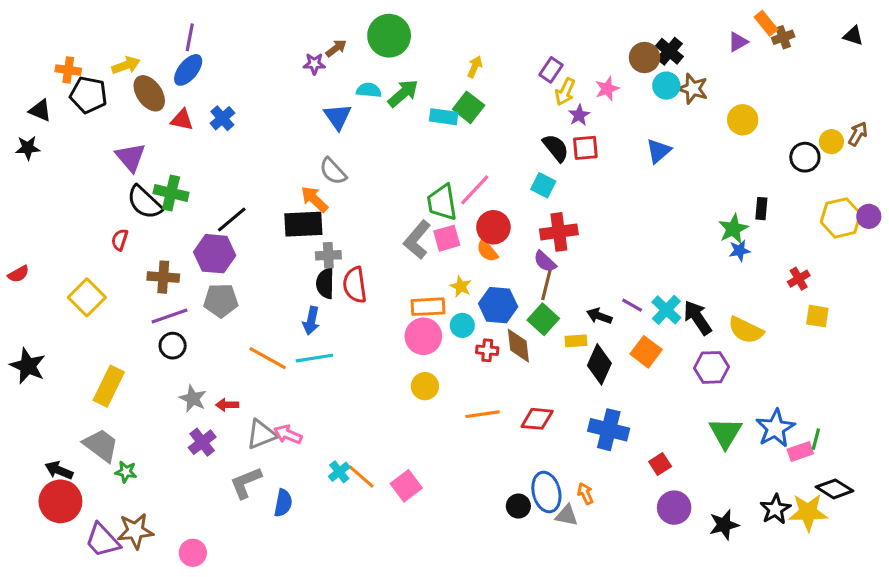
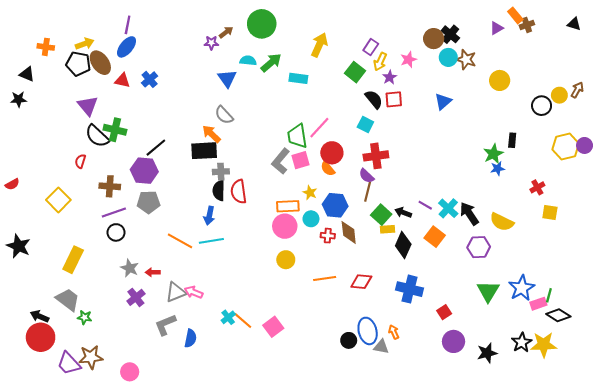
yellow arrow: (475, 67) -> (319, 45), size x1.6
black pentagon: (88, 95) -> (78, 64), moved
green square: (469, 107) -> (355, 72), moved
green square: (543, 319) -> (381, 215), moved
black diamond: (835, 489) -> (558, 315), moved

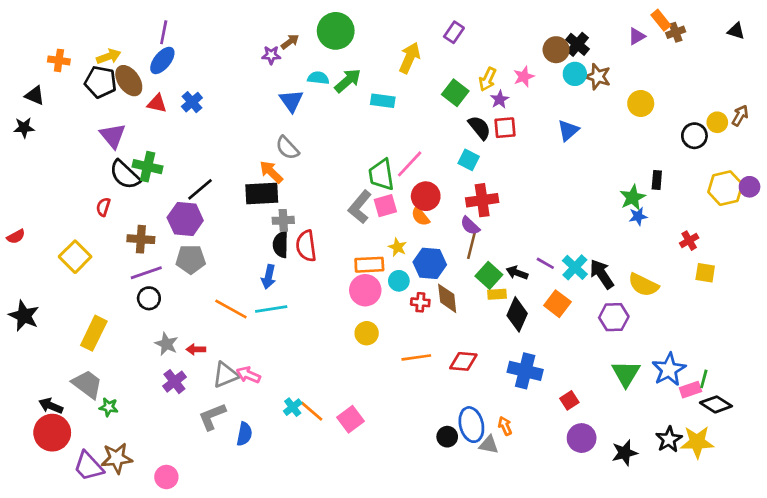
purple rectangle: (371, 47) -> (454, 32), moved

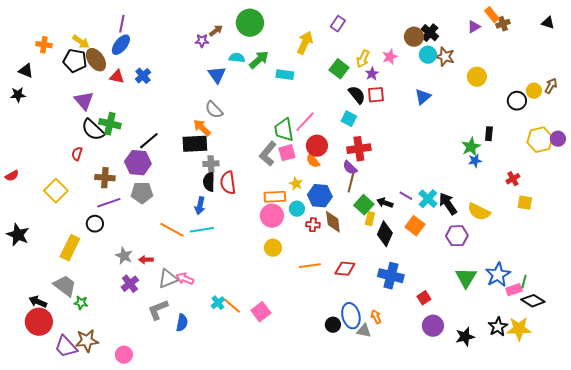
yellow arrow: (109, 56) -> (81, 42), turned 54
yellow rectangle: (497, 294) -> (370, 219), turned -72
black circle: (149, 298) -> (95, 224), moved

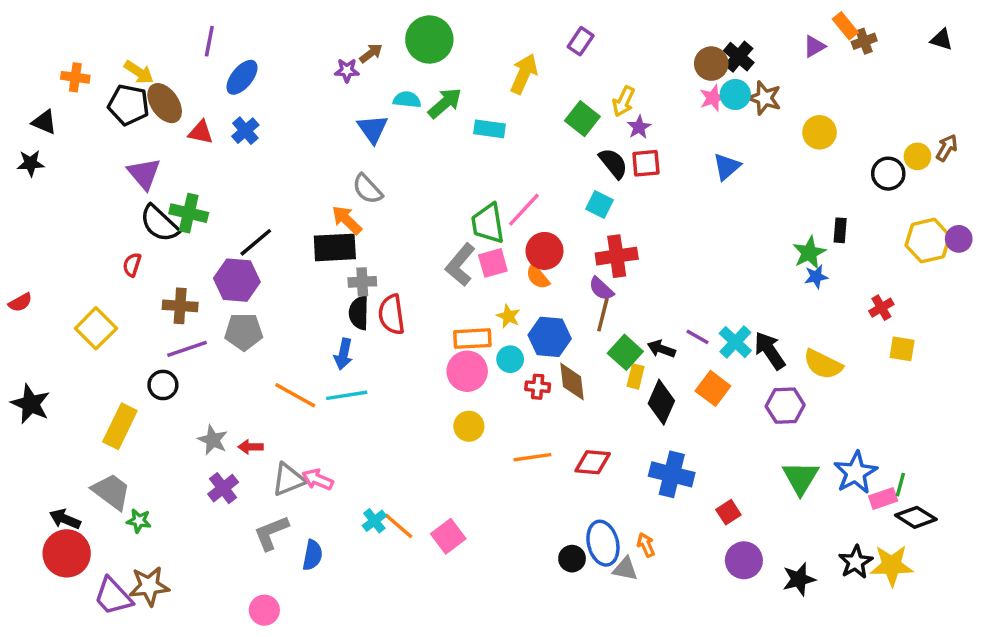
blue ellipse: (121, 45) -> (242, 77), moved
pink star: (390, 57) -> (713, 98), moved
pink circle: (124, 355) -> (264, 610), moved

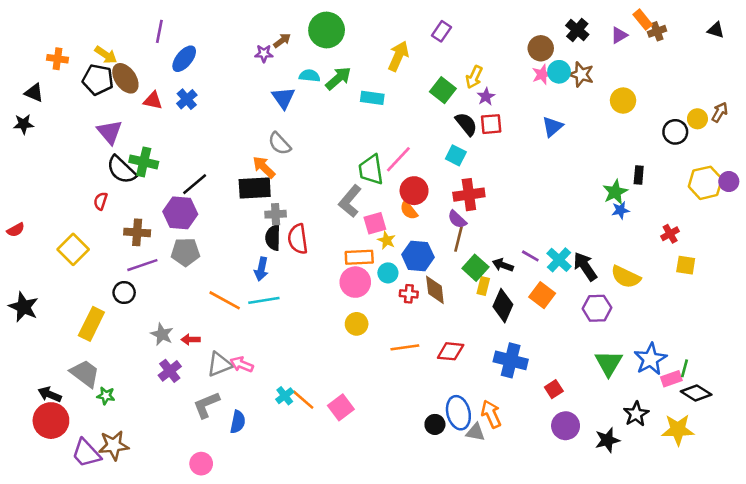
black cross: (739, 57) -> (577, 30), moved
pink square: (493, 263) -> (375, 223), moved
orange arrow: (646, 545) -> (491, 414), size x1.5
black star: (856, 562) -> (636, 414), moved

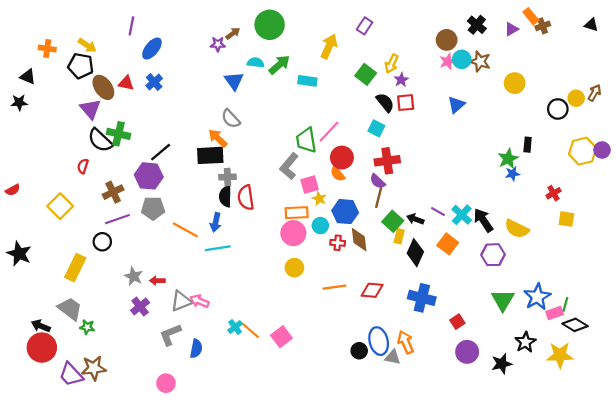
brown ellipse: (125, 78) -> (103, 87), moved
brown cross: (137, 232) -> (113, 192), turned -30
orange line: (225, 300) -> (185, 230), moved

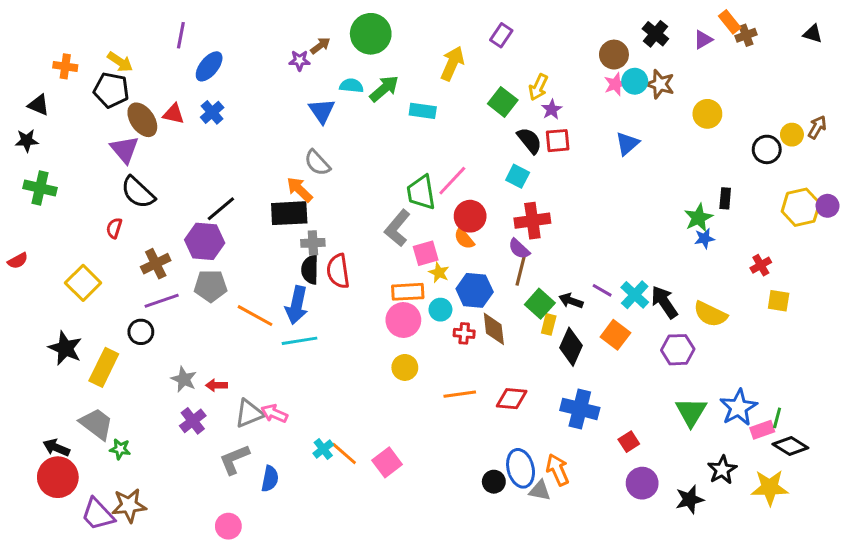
green cross: (118, 134) -> (40, 188), moved
blue arrow: (216, 222) -> (297, 305), size x1.4
black star: (19, 254) -> (65, 348), moved

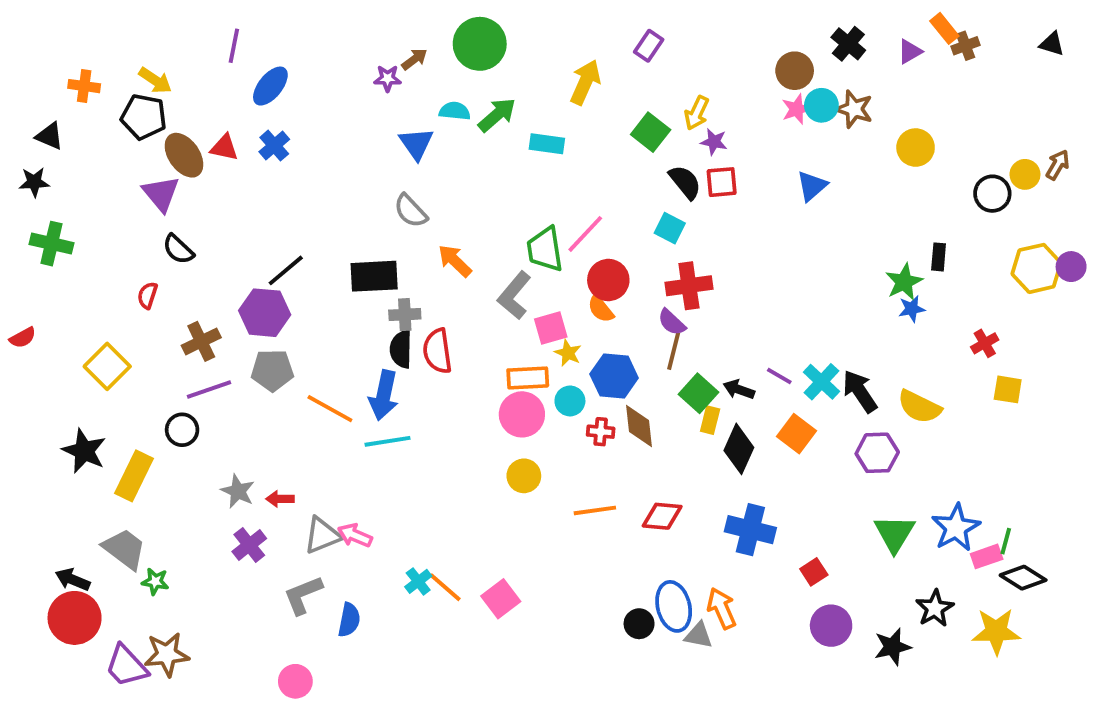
purple star: (552, 109) -> (714, 142), turned -30
orange arrow: (300, 189) -> (455, 261), moved
black semicircle: (138, 192) -> (178, 249), size x0.7

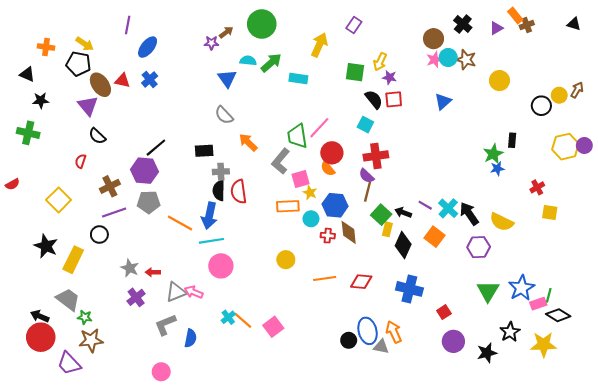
green square: (651, 132) -> (355, 72), turned -30
black star: (34, 182) -> (41, 100), moved
black rectangle: (374, 276) -> (204, 151), size x0.7
pink circle: (522, 414) -> (221, 266), moved
brown star: (167, 654) -> (91, 340), moved

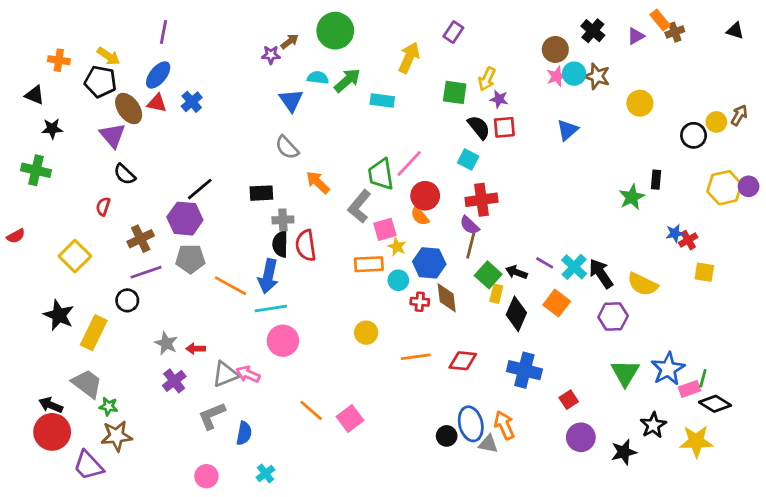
blue ellipse: (148, 47) -> (158, 75), moved
blue star: (497, 169) -> (675, 233), moved
cyan cross: (228, 317) -> (265, 474), moved

